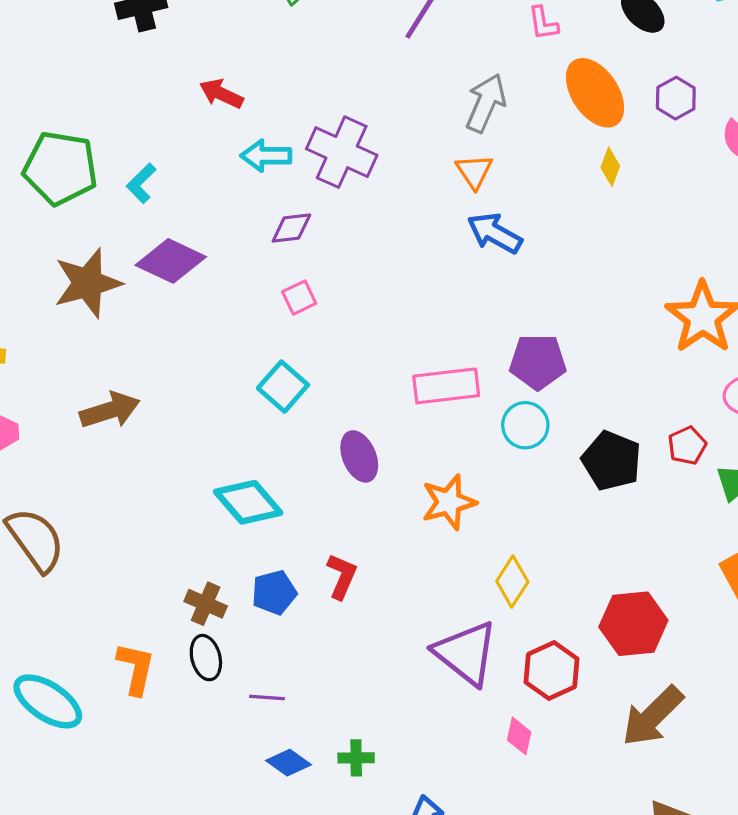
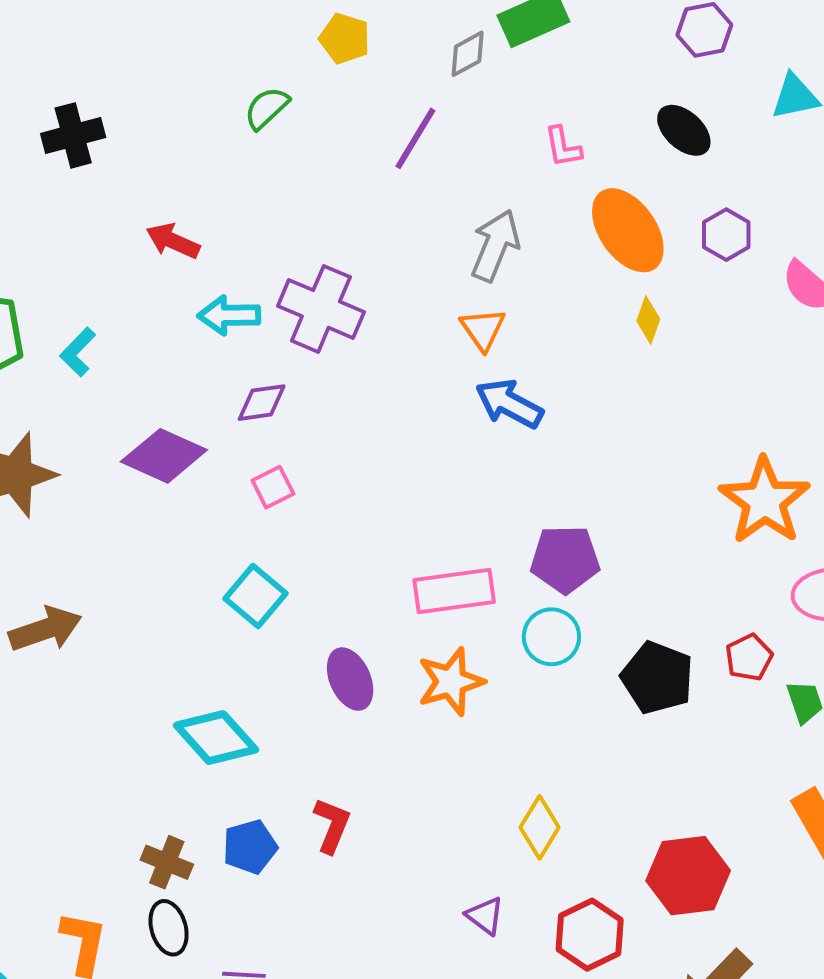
purple diamond: (171, 261) -> (164, 456), moved
orange star: (449, 502) -> (451, 682), moved
purple triangle: (466, 653) -> (485, 916), size x0.5

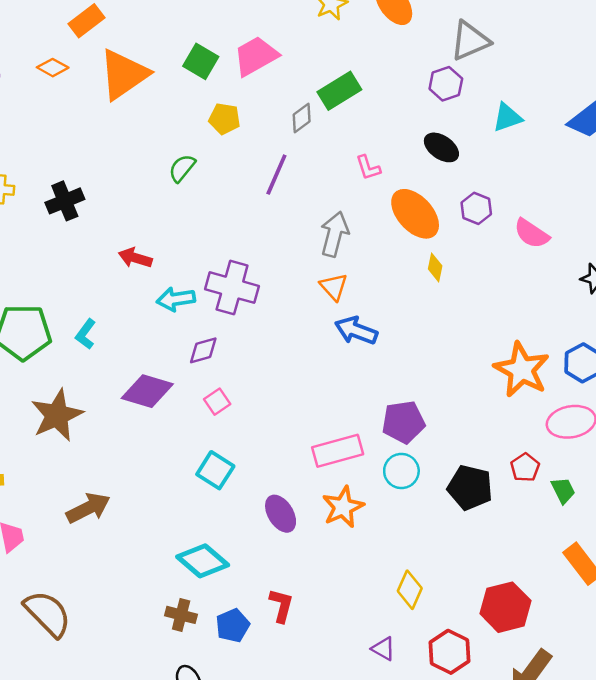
brown cross: (167, 862) -> (181, 615), moved

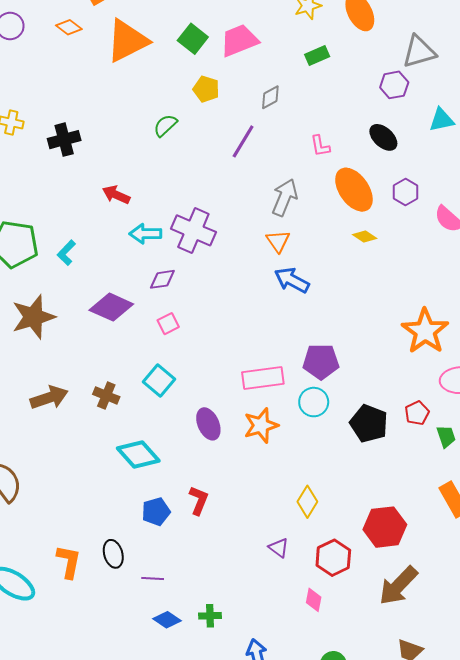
green rectangle: (339, 91) -> (317, 55), moved, size x0.7
yellow diamond: (435, 267) -> (365, 237), turned -75
brown cross: (181, 615) -> (106, 396), moved

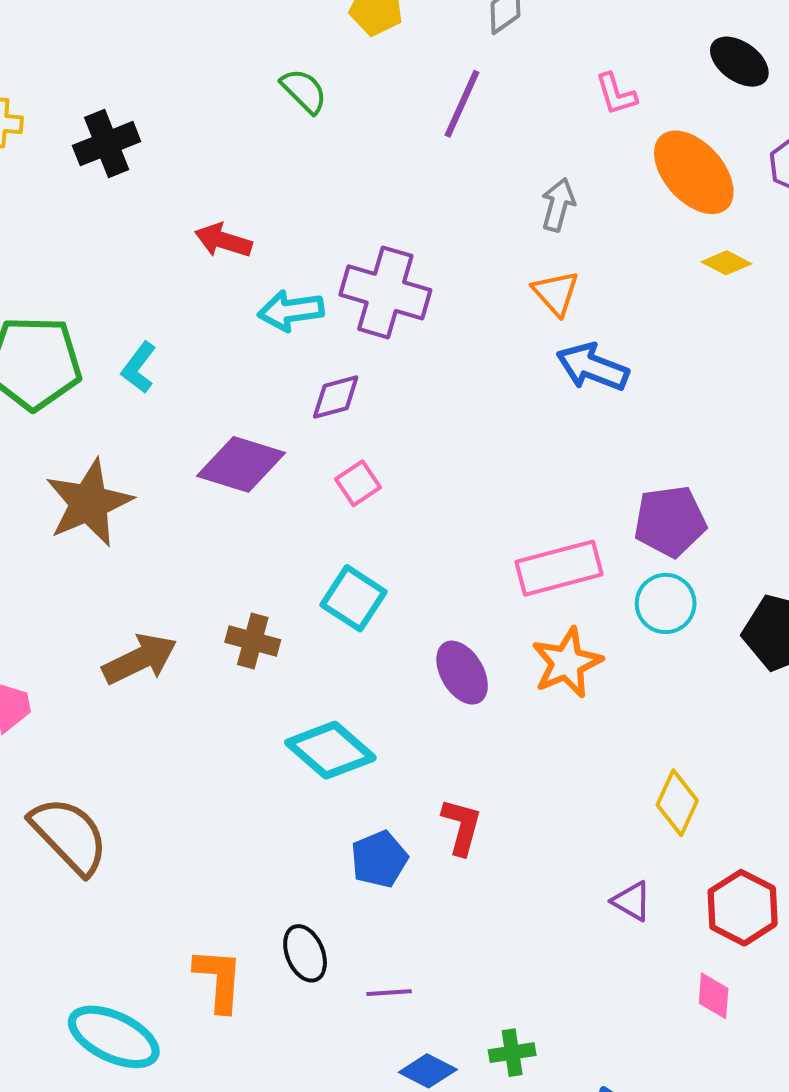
green semicircle: (165, 125) -> (304, 91), turned 95
gray arrow: (285, 197) -> (558, 205), size x0.7

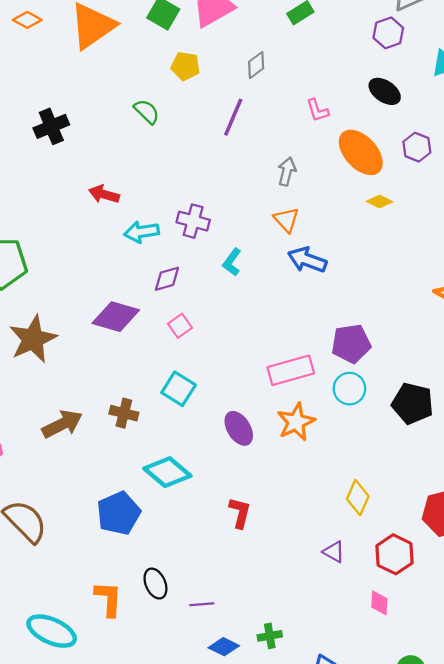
black cross: (107, 144) -> (51, 126), moved
purple cross: (385, 292) -> (193, 221), size x0.7
cyan L-shape: (139, 368) -> (232, 262), moved
blue pentagon: (379, 859) -> (119, 513), moved, size x1.4

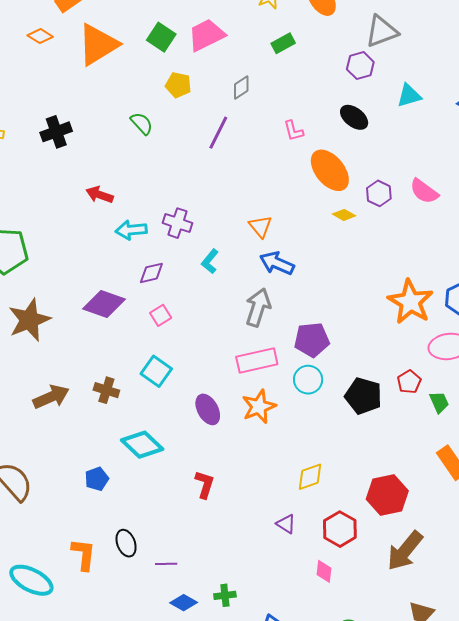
purple hexagon: (417, 147) -> (379, 193), moved
gray arrow: (287, 171) -> (258, 307), moved, size x1.5
yellow diamond: (358, 498) -> (310, 477), turned 44
blue pentagon: (119, 513) -> (97, 479), size x0.6

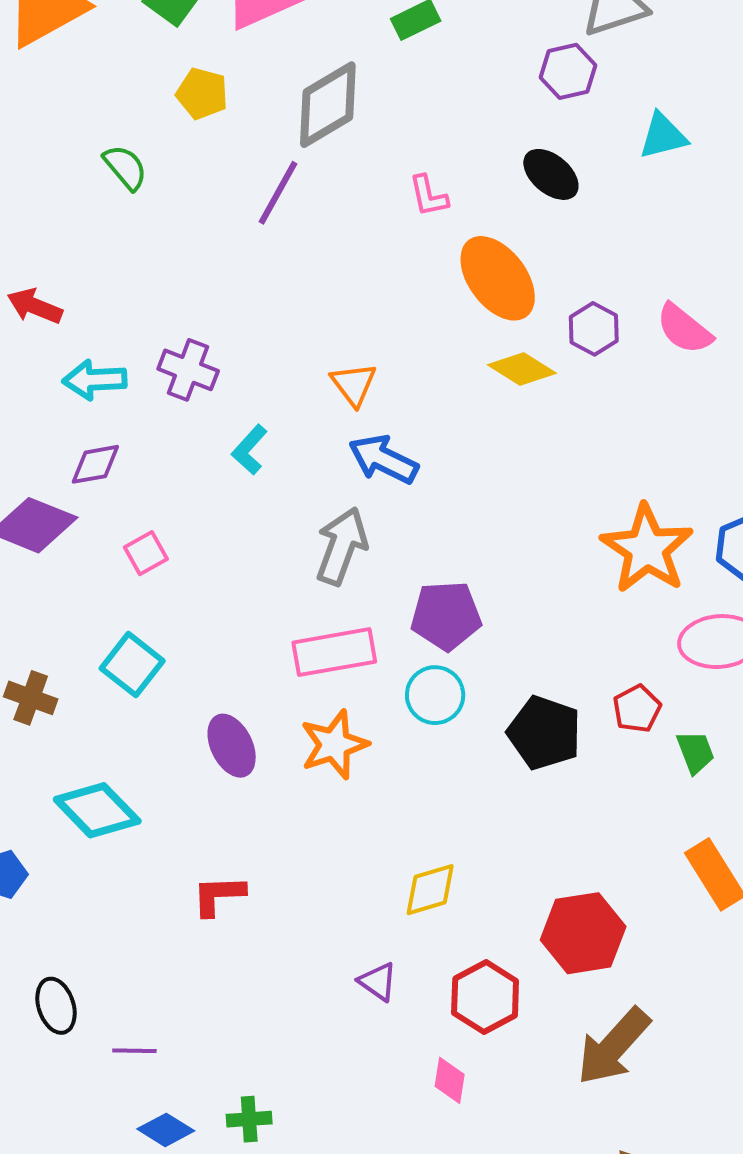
gray diamond: (241, 88) -> (328, 105), size x1.8
yellow diamond: (344, 215) -> (522, 369), size x1.4
purple diamond: (151, 273) -> (95, 464), moved
red L-shape: (205, 484) -> (218, 895), turned -112

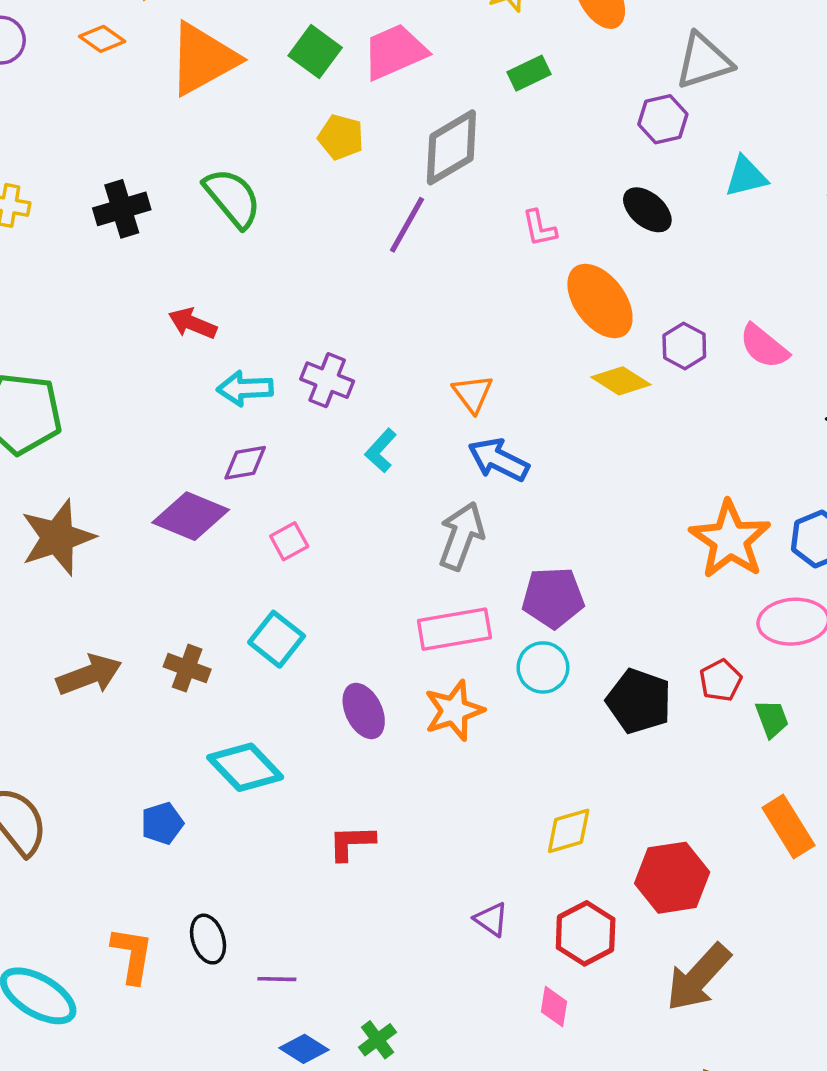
green semicircle: (125, 167) -> (233, 198), moved, size x1.5
yellow diamond: (430, 890) -> (569, 831), moved
green cross: (249, 1119) -> (377, 1040), turned -33

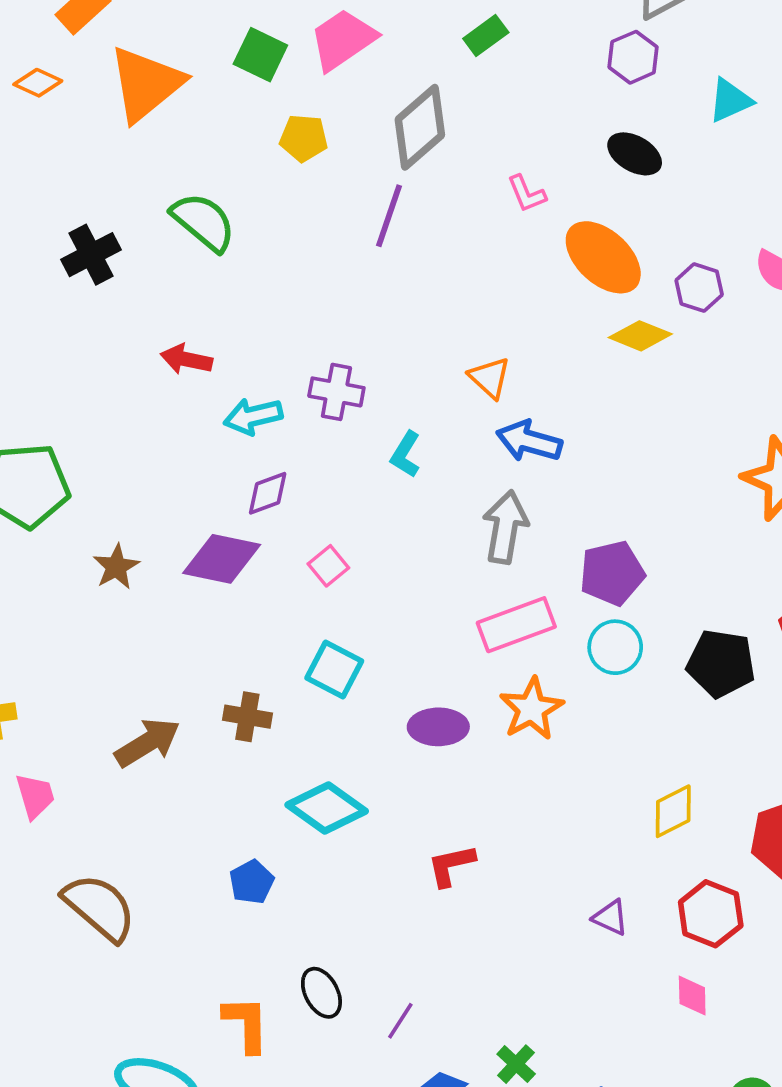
brown star: (58, 537) -> (116, 567), moved, size x0.6
purple ellipse: (364, 711) -> (438, 727), turned -54
purple line: (277, 979) -> (400, 1021), turned -48

